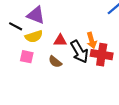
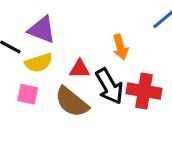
orange arrow: (92, 40) -> (120, 47), moved
brown semicircle: (55, 62) -> (72, 102), size x1.6

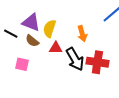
yellow semicircle: (39, 63) -> (50, 29), moved, turned 126
brown semicircle: (72, 102) -> (32, 41), moved, size x0.6

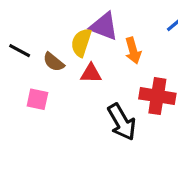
purple triangle: (31, 22) -> (104, 26), moved
black arrow: (75, 59) -> (122, 122), moved

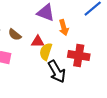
yellow semicircle: (81, 43) -> (46, 52), moved

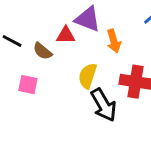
red triangle: (38, 42) -> (66, 35), moved

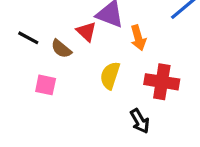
red triangle: (66, 35) -> (86, 32), turned 42
black arrow: (104, 105) -> (140, 121), moved, size x0.7

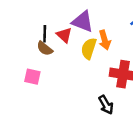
black line: (28, 38) -> (45, 34), moved, turned 63
yellow semicircle: (110, 75) -> (89, 48), moved

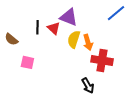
orange arrow: (105, 40) -> (88, 42), moved
brown semicircle: (45, 48) -> (11, 39), moved

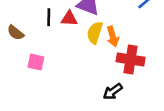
red triangle: (54, 28) -> (69, 19), turned -40
black arrow: (88, 86) -> (113, 92), turned 84

